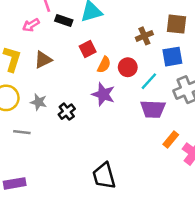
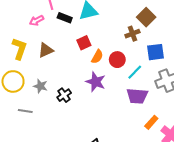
brown square: (177, 24) -> (146, 17), moved, turned 36

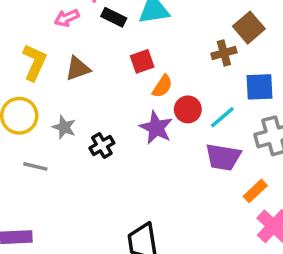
red circle: (117, 60) -> (188, 109), moved
orange rectangle: (151, 122) -> (255, 191), moved

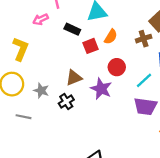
black rectangle: (114, 17) -> (72, 29), moved
brown triangle: (78, 69) -> (74, 78), moved
orange semicircle: (162, 86) -> (111, 37), moved
red circle: (188, 109) -> (117, 67), moved

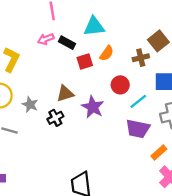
pink arrow: (41, 19) -> (46, 39), moved
red circle: (117, 67) -> (120, 85), moved

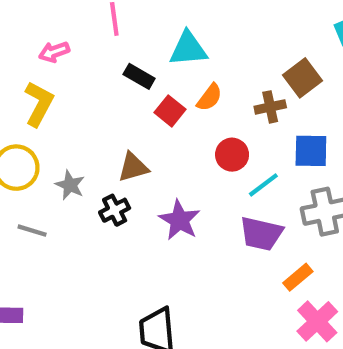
pink arrow: (46, 39) -> (54, 52), moved
red square: (85, 61) -> (170, 111), turned -35
purple star: (93, 107) -> (180, 220), moved

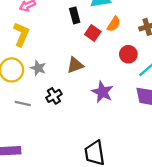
black rectangle: (139, 76) -> (75, 15), turned 49
gray star: (70, 185) -> (38, 68), moved
black cross: (115, 210) -> (54, 96), moved

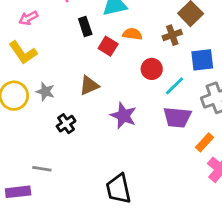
orange semicircle: (114, 24) -> (132, 34), turned -112
yellow L-shape: (21, 34) -> (23, 53), turned 125
gray line: (23, 104) -> (42, 169), moved

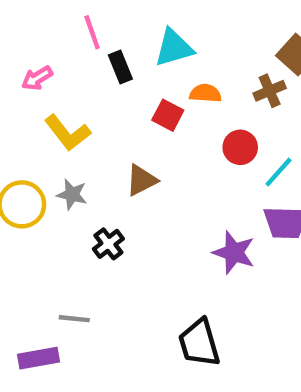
black rectangle: (85, 26) -> (120, 67), moved
yellow L-shape: (23, 53) -> (67, 133), moved
purple star: (123, 116) -> (234, 252), moved

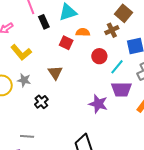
brown triangle: (141, 180) -> (55, 73), turned -35

